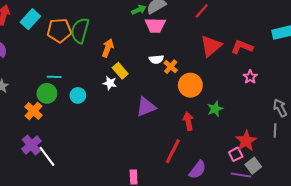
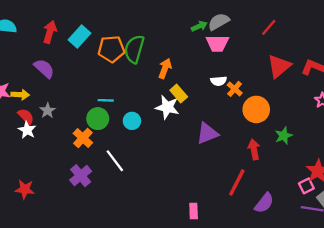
white star: (110, 83) -> (167, 107), size x1.5
white line: (47, 156) -> (115, 161), moved

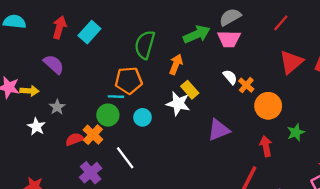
green arrow: (199, 26) -> (197, 34), moved, size x1.6
orange pentagon: (111, 49) -> (129, 80), moved
white semicircle: (219, 81) -> (230, 77), turned -126
red semicircle: (26, 116) -> (74, 139), moved, turned -66

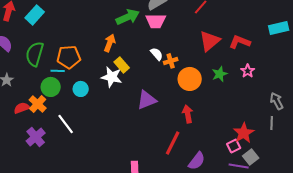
green semicircle: (145, 45) -> (35, 54), moved
orange cross: (246, 85) -> (171, 61), turned 32
green star: (296, 132) -> (220, 74), moved

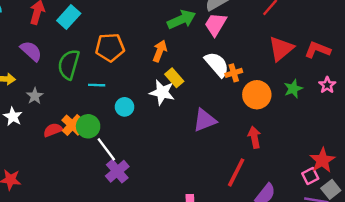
pink trapezoid: (156, 21) -> (216, 24), turned 120
white semicircle: (157, 54) -> (217, 64), size x1.6
orange pentagon: (69, 57) -> (110, 47), moved
green circle: (51, 87) -> (88, 126), moved
purple cross: (36, 137) -> (117, 171), moved

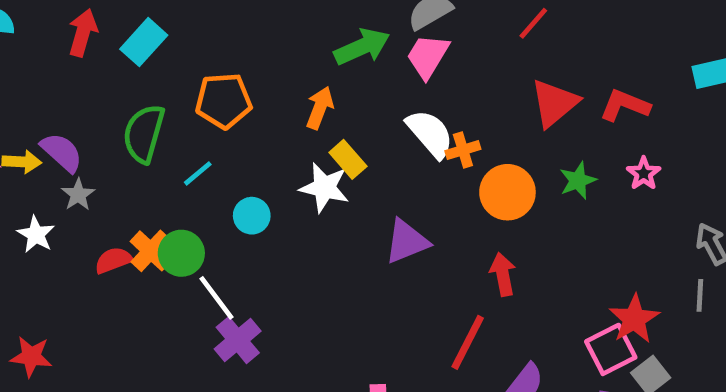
purple semicircle: (31, 51) -> (62, 152), moved
cyan line: (97, 85) -> (198, 173), turned -42
pink square: (310, 176) -> (611, 349), size x1.5

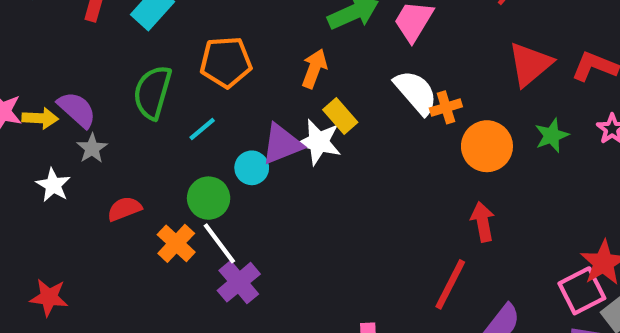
purple triangle: (407, 241) -> (282, 144), moved
orange cross: (151, 251) -> (176, 243), moved
green circle: (181, 253) -> (209, 198), moved

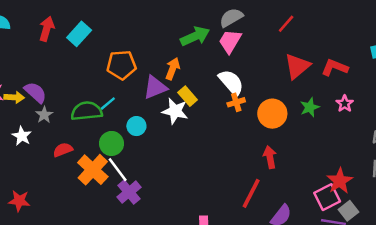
green semicircle: (152, 92) -> (87, 111), moved, turned 68
orange cross: (446, 107) -> (236, 102), moved
purple triangle: (282, 144) -> (155, 87), moved
orange cross: (176, 243) -> (93, 170), size x1.4

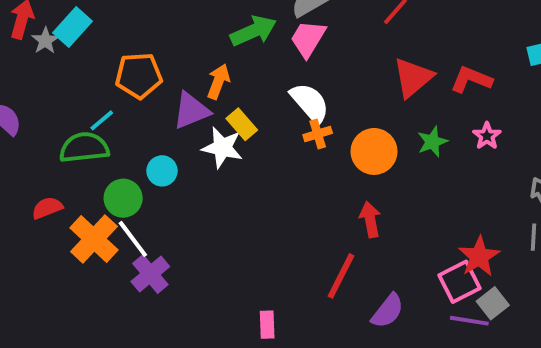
cyan line: (108, 104) -> (102, 120), moved
gray star: (44, 115) -> (45, 41), moved

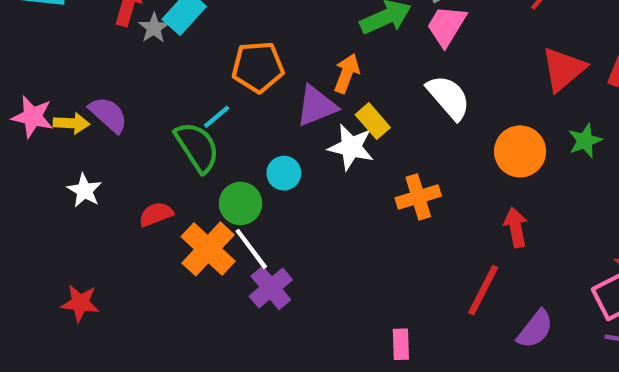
orange cross: (318, 134) -> (418, 197), moved, size x1.4
green semicircle: (84, 148) -> (197, 147), turned 63

